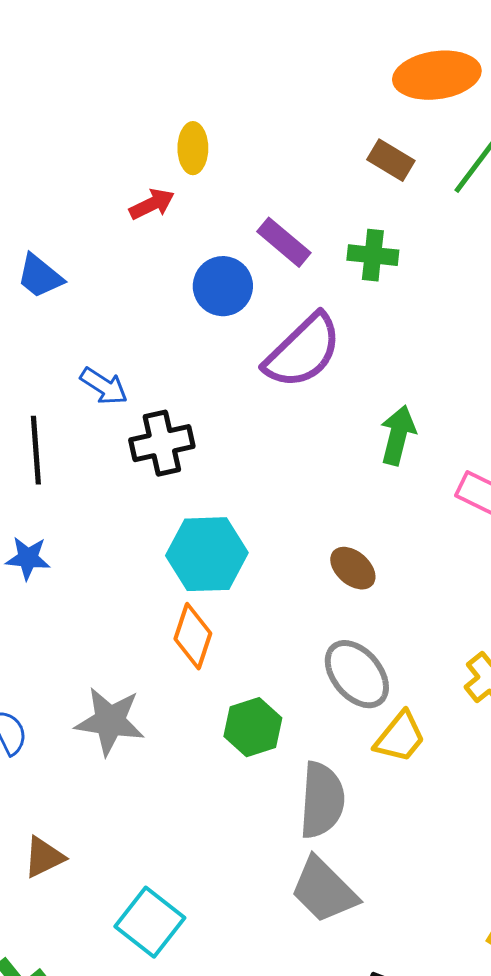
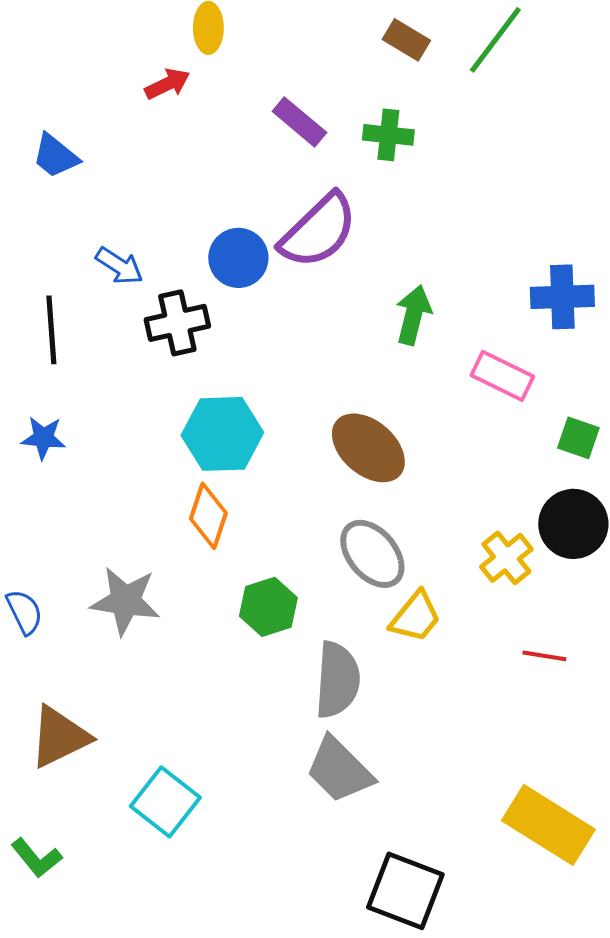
blue circle: (223, 286) -> (238, 258), moved
brown ellipse: (353, 568) -> (368, 448), size x1.6
brown triangle: (44, 857) -> (59, 737), size x1.5

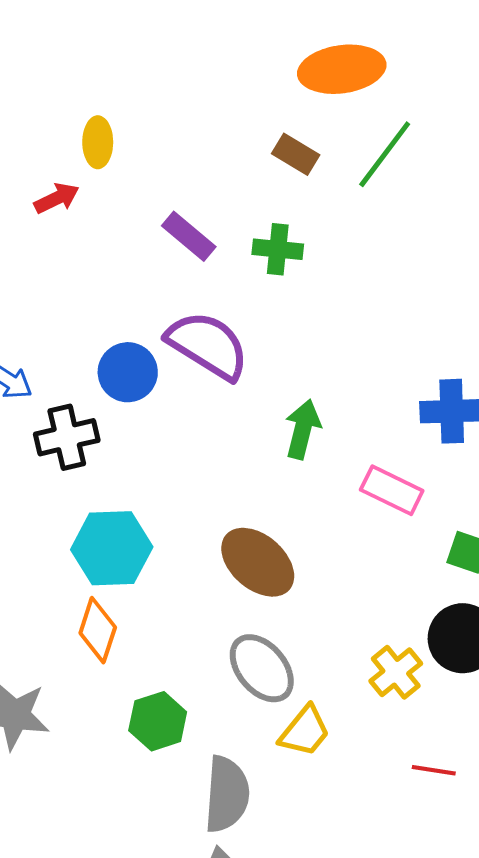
purple semicircle: (318, 231) -> (208, 345), turned -104

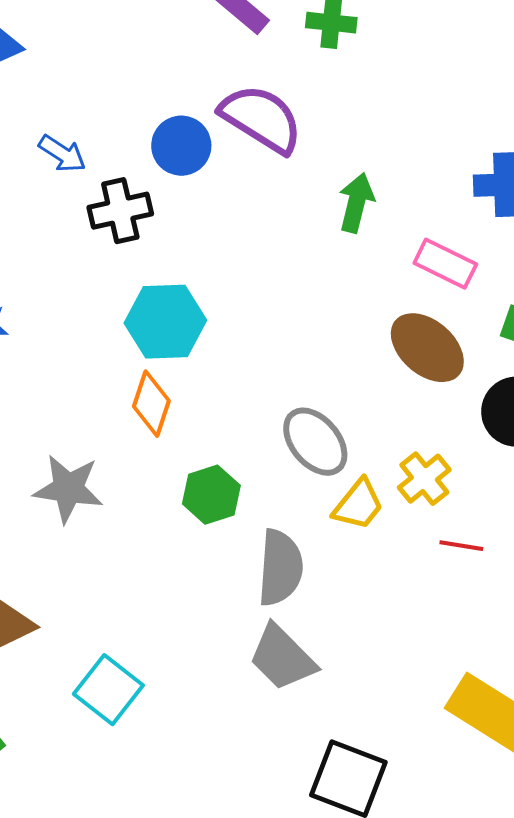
brown ellipse: (258, 562) -> (427, 348), moved
yellow cross: (396, 672) -> (424, 479), moved
red line: (434, 770) -> (461, 546), moved

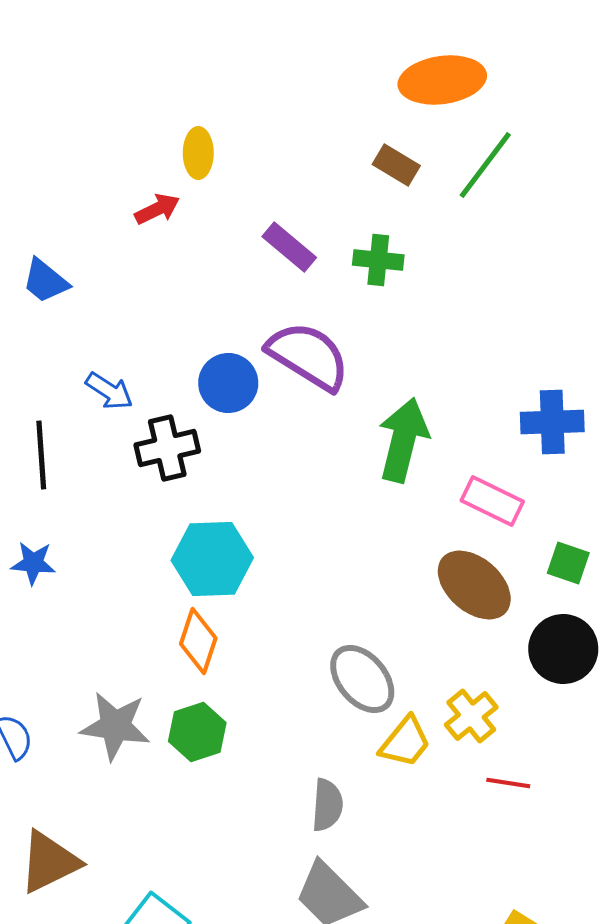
green arrow: (356, 203) -> (403, 440), size x1.4
green hexagon: (211, 495) -> (197, 732), moved
gray semicircle: (280, 568) -> (327, 805), size x0.7

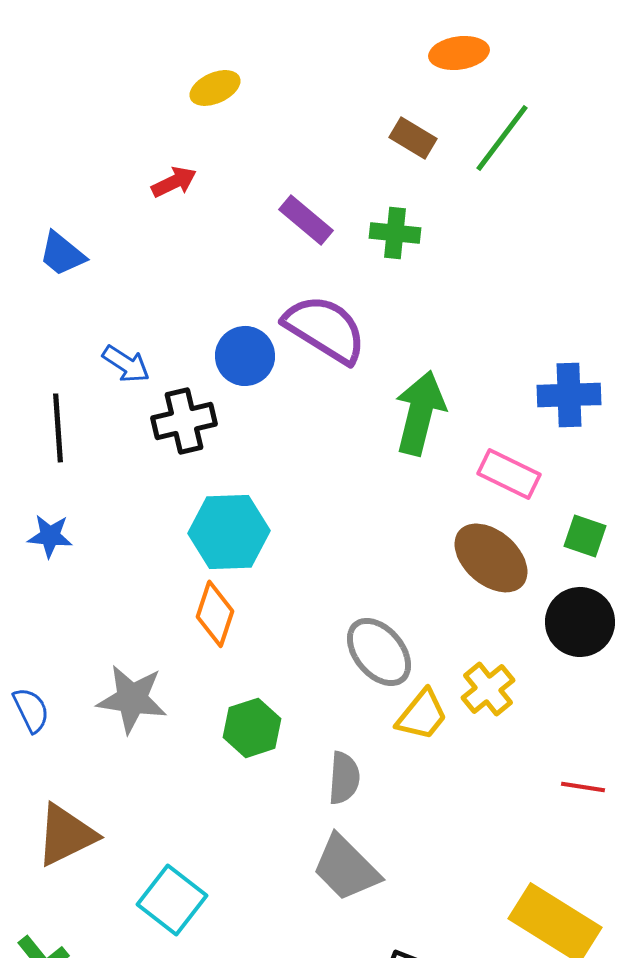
orange ellipse: (442, 80) -> (459, 53), size x0.7
yellow ellipse: (198, 153) -> (215, 88), moved, turned 66
green hexagon: (197, 732) -> (252, 728), moved
red line: (508, 783) -> (583, 787), moved

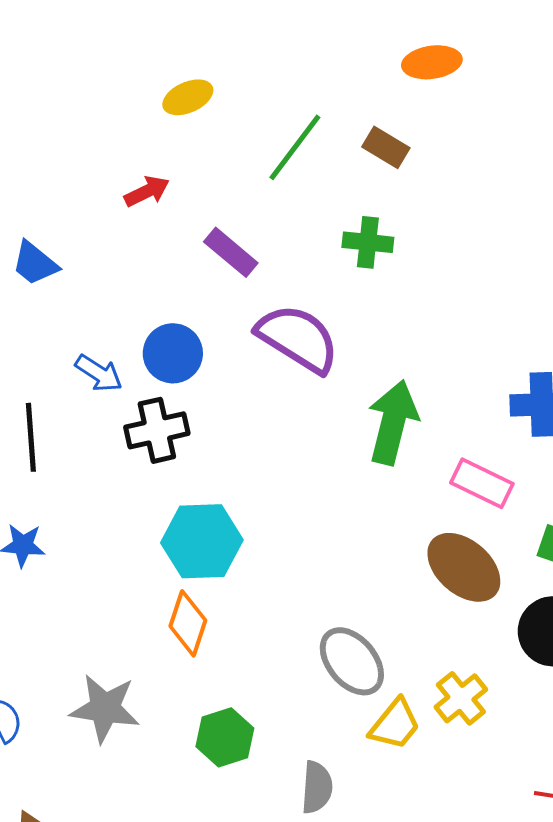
green line: (502, 138) -> (295, 147), moved
purple rectangle: (306, 220) -> (231, 252), moved
blue circle: (245, 356) -> (173, 353), moved

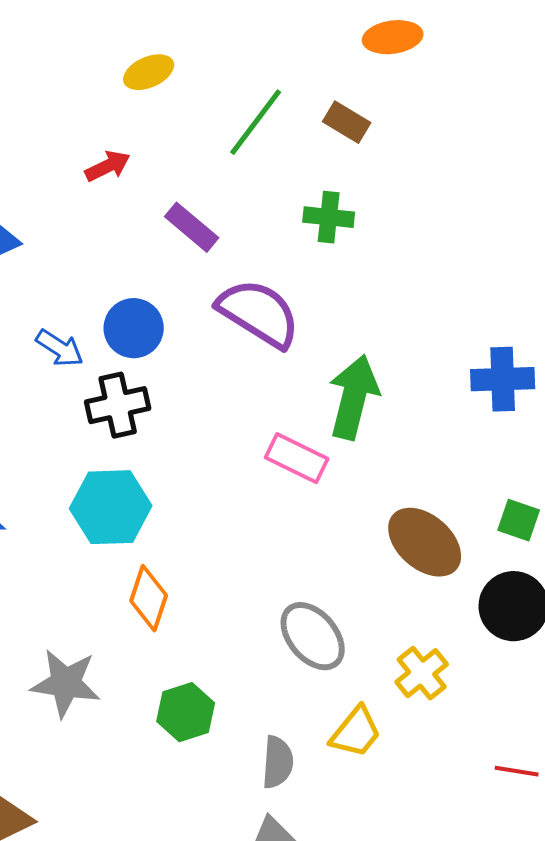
pink rectangle: (482, 483) -> (297, 458), moved
cyan hexagon: (202, 541) -> (111, 507), moved
yellow trapezoid: (395, 724) -> (356, 732), moved

